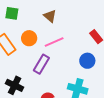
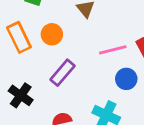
pink line: (54, 42) -> (113, 50), moved

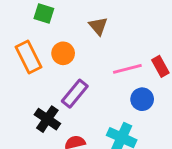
black cross: (21, 95) -> (47, 119), moved

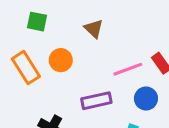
purple rectangle: (75, 94) -> (96, 101), moved, turned 44

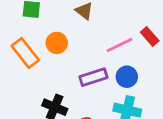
blue circle: (146, 98) -> (127, 77), moved

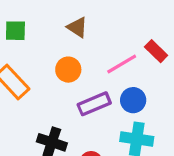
orange circle: (57, 43) -> (68, 70), moved

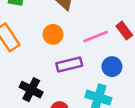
blue circle: (133, 100) -> (112, 67), moved

